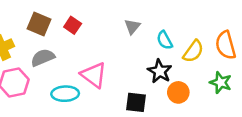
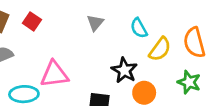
cyan semicircle: (165, 40) -> (139, 28), moved
pink triangle: (94, 75) -> (54, 74), turned -44

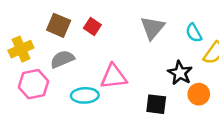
gray triangle: (95, 23) -> (152, 28), size x1.5

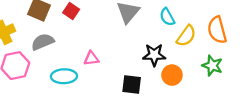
black star: (180, 73) -> (154, 55), turned -30
pink triangle: (114, 77) -> (91, 58), size x0.6

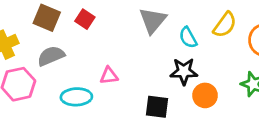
cyan semicircle: (167, 17) -> (188, 38), moved
yellow semicircle: (186, 36) -> (225, 25), moved

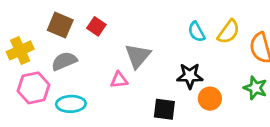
gray triangle: (153, 21) -> (138, 56), moved
cyan semicircle: (188, 38) -> (197, 32), moved
cyan ellipse: (76, 97) -> (71, 104), moved

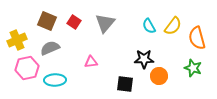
gray triangle: (138, 56) -> (105, 23), moved

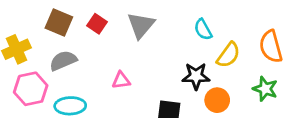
yellow semicircle: (173, 26) -> (228, 55), moved

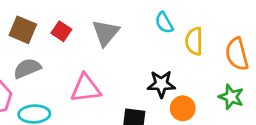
cyan semicircle: (203, 29) -> (164, 23), moved
yellow semicircle: (228, 55) -> (194, 41), moved, turned 144
pink triangle: (121, 80) -> (86, 88), size x1.6

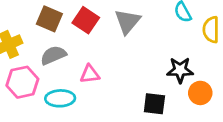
red square: (61, 31) -> (86, 20), size x1.4
pink triangle: (86, 88) -> (90, 74), moved, size x0.7

